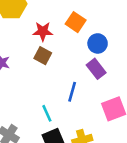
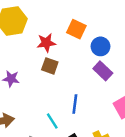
blue line: (72, 92) -> (75, 104), moved
cyan line: (47, 113) -> (52, 121), moved

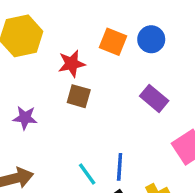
blue circle: (100, 46) -> (151, 39), moved
blue line: (75, 104) -> (120, 167), moved

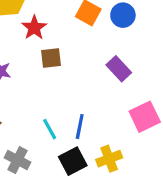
red star: (72, 64) -> (34, 28), moved, turned -30
brown square: (79, 96) -> (51, 58), turned -30

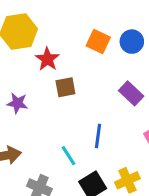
blue line: (80, 126) -> (98, 136), moved

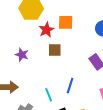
orange square: (98, 42) -> (66, 22), moved, turned -35

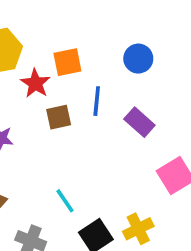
blue line: (70, 86) -> (97, 101), moved

